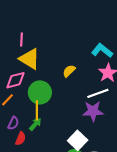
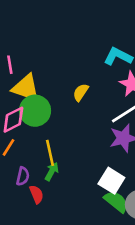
green circle: (40, 92) -> (35, 111), moved
red semicircle: (21, 139) -> (36, 194), turned -32

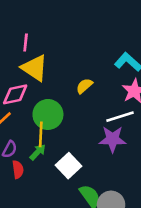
green circle: (35, 111) -> (48, 114), moved
white square: (111, 181) -> (69, 166), moved

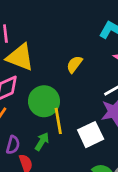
yellow line: (41, 134) -> (58, 121), moved
white square: (69, 166) -> (91, 135), moved, turned 30

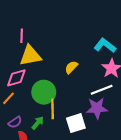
yellow triangle: (20, 57) -> (30, 56), turned -40
purple semicircle: (13, 145) -> (15, 122), turned 32

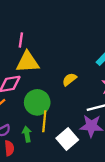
green arrow: (38, 123) -> (27, 134), turned -56
white square: (76, 123) -> (67, 139), turned -30

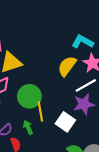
yellow semicircle: (69, 79) -> (67, 66), moved, size x1.5

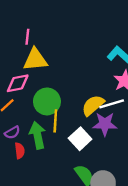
yellow semicircle: (67, 66) -> (93, 105), moved
green arrow: (28, 127) -> (38, 135), size x1.6

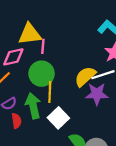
pink line: (27, 37) -> (43, 46), moved
white square: (80, 139) -> (58, 118), moved

